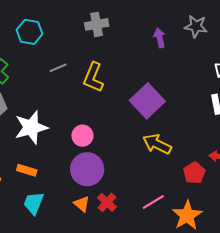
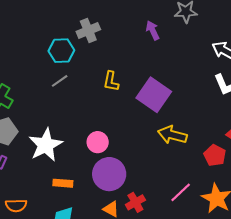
cyan hexagon: (30, 32) -> (61, 51), moved
yellow L-shape: (93, 77) -> (111, 81), moved, size x0.7
orange rectangle: (27, 170) -> (63, 183), moved
red cross: (107, 202) -> (135, 202), turned 30

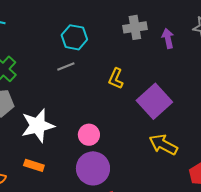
gray cross: (88, 30) -> (135, 27), moved
orange rectangle: (63, 183) -> (34, 165), moved

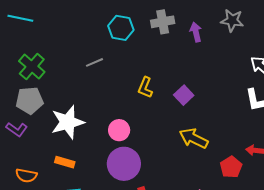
cyan hexagon: (74, 37) -> (121, 28), moved
yellow L-shape: (116, 79) -> (145, 87), moved
purple square: (154, 101) -> (184, 95), size x0.6

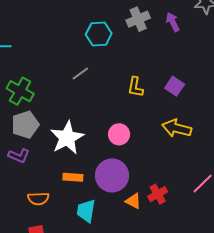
yellow arrow: (194, 138) -> (177, 128), moved
purple circle: (124, 164) -> (112, 175), moved

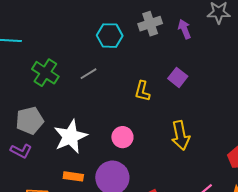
purple square: (175, 86) -> (178, 77), moved
green cross: (20, 91) -> (45, 73), moved
yellow arrow: (177, 128) -> (180, 135), turned -120

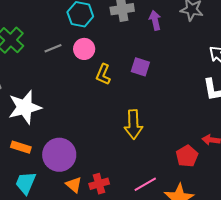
purple square: (178, 77) -> (140, 67), turned -30
pink circle: (122, 137) -> (84, 49), moved

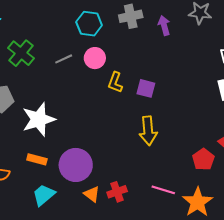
purple square: (140, 67) -> (146, 88), moved
cyan trapezoid: (26, 183) -> (44, 195), turned 30
pink line: (145, 184) -> (163, 190), turned 50

